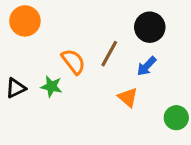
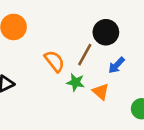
black circle: (150, 27) -> (106, 32), moved
green star: (51, 86) -> (76, 82), moved

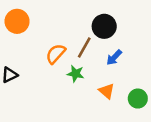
orange semicircle: (54, 61) -> (56, 54), turned -100
orange triangle: (101, 92) -> (107, 91), moved

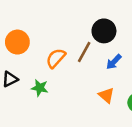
orange circle: (17, 21) -> (17, 42), moved
green star: (76, 74) -> (40, 88), moved

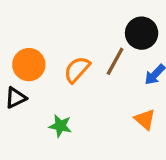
orange circle: (17, 42) -> (29, 65), moved
green star: (40, 88) -> (60, 126), moved

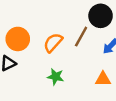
orange triangle: (145, 119) -> (103, 79), turned -42
green star: (60, 126) -> (55, 77), moved

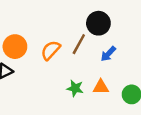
green star: (55, 77) -> (75, 88), moved

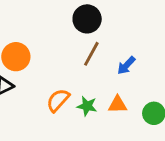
black circle: (98, 23) -> (87, 19), moved
orange semicircle: (51, 50) -> (58, 100), moved

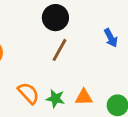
blue arrow: (126, 65) -> (111, 38), moved, turned -72
orange semicircle: (58, 100) -> (28, 93), turned 95

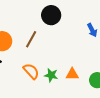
brown line: (60, 50) -> (31, 39), moved

